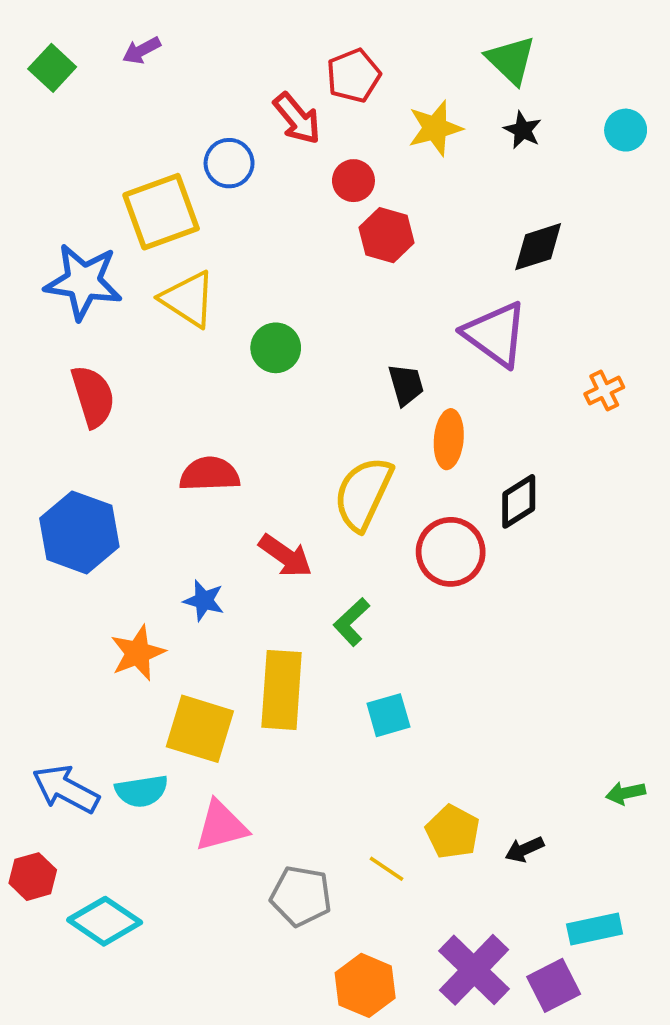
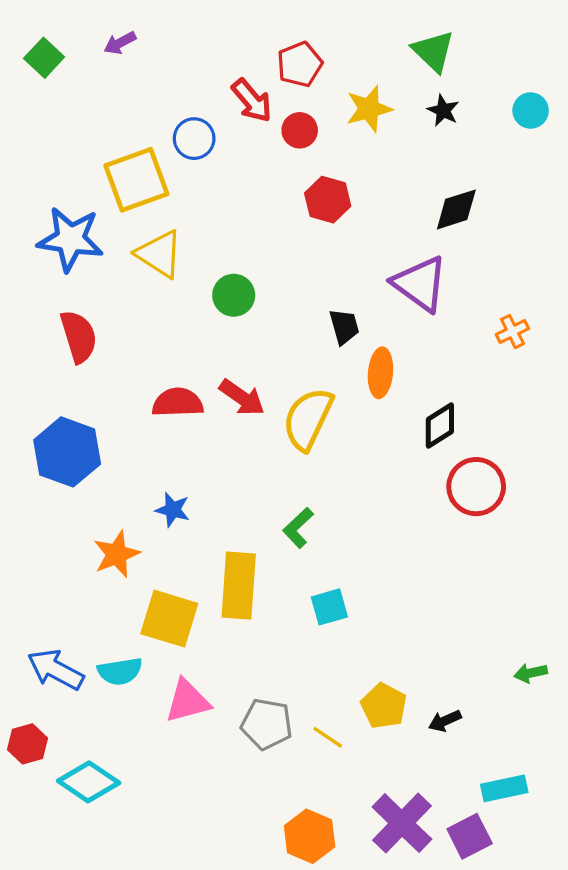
red circle: (353, 181) -> (300, 130), moved
red circle: (451, 552) -> (476, 487), moved
red arrow: (285, 556) -> (242, 398), moved
gray pentagon: (301, 896) -> (267, 724), moved

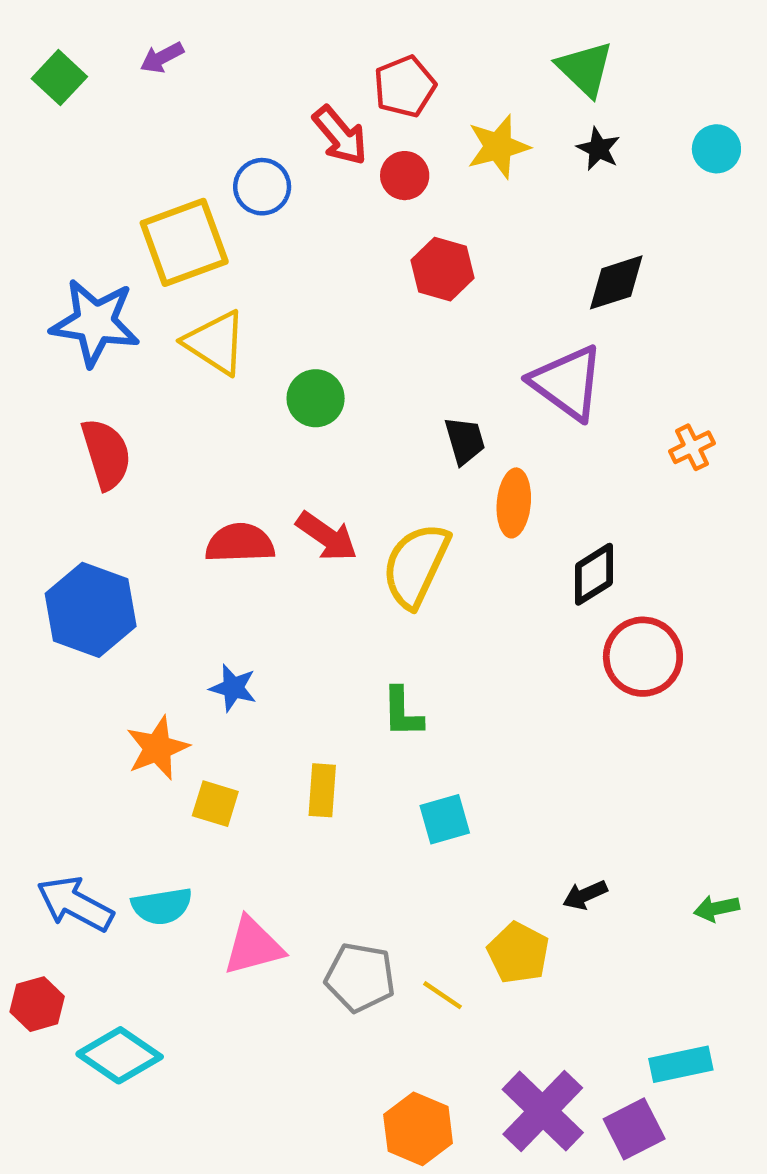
green L-shape: (298, 528) -> (402, 712), turned -48
yellow rectangle: (239, 586) -> (322, 790), size x0.6
yellow square: (169, 619) -> (215, 804), moved, size x0.6
black arrow: (445, 721) -> (585, 895), moved

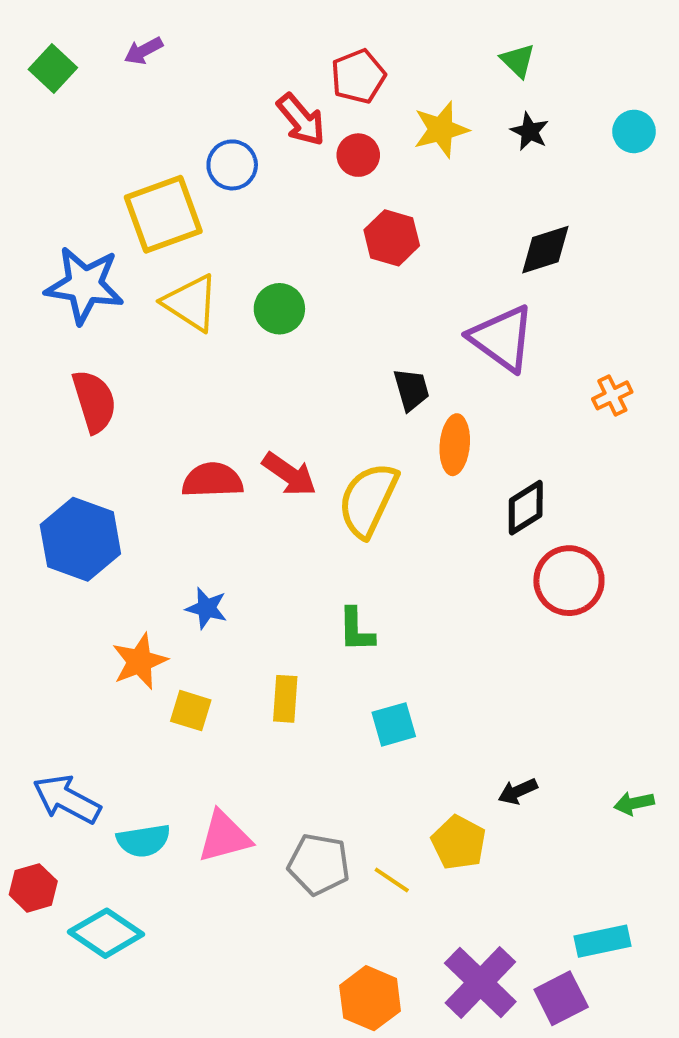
green triangle: (585, 69) -> (518, 61), size x0.7
green circle: (316, 398) -> (279, 309), moved
cyan semicircle: (162, 906) -> (143, 841), moved

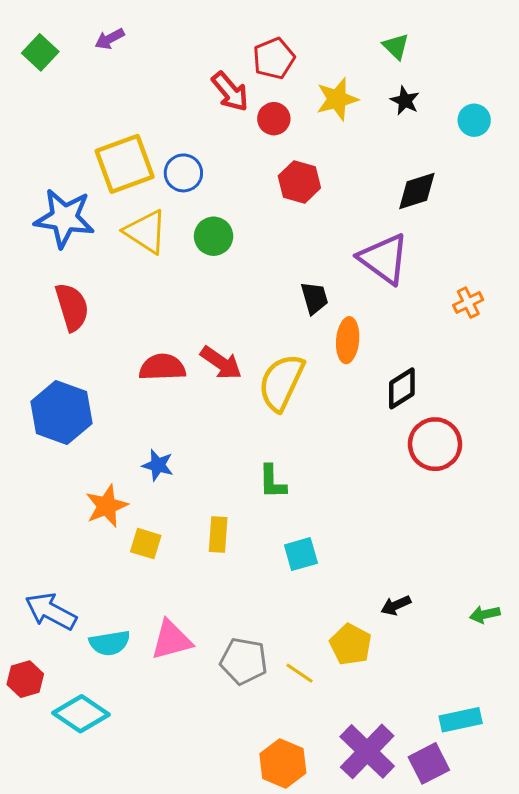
cyan circle: (634, 131) -> (474, 120), moved
blue circle: (232, 165) -> (183, 173), moved

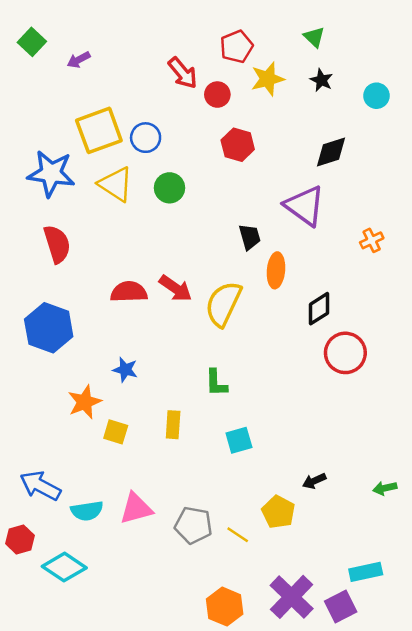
purple arrow: (110, 39) -> (79, 60), moved
red pentagon: (274, 58) -> (237, 47), moved

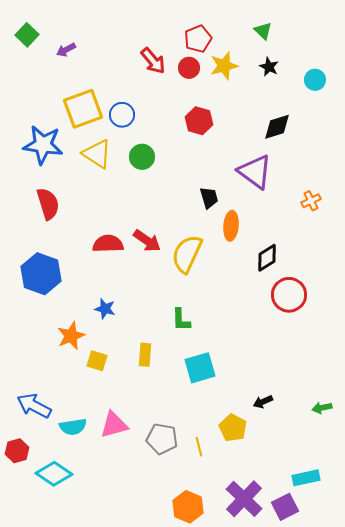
red circle: (217, 95) -> (189, 68), moved
cyan square: (239, 440) -> (200, 368), size x1.4
yellow line: (238, 535) -> (199, 447), turned 42

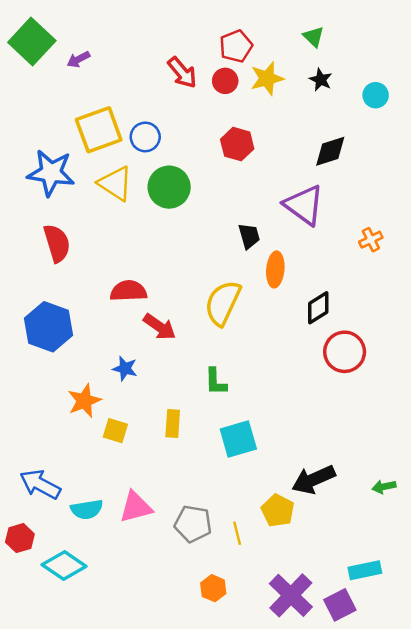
green square: (27, 35) -> (32, 41), size x1.6
green circle: (142, 157) -> (169, 187), size x1.4
red arrow: (147, 241) -> (160, 327), moved
black arrow: (263, 402) -> (314, 480), size x1.8
orange hexagon: (188, 507) -> (213, 588), moved, size x0.7

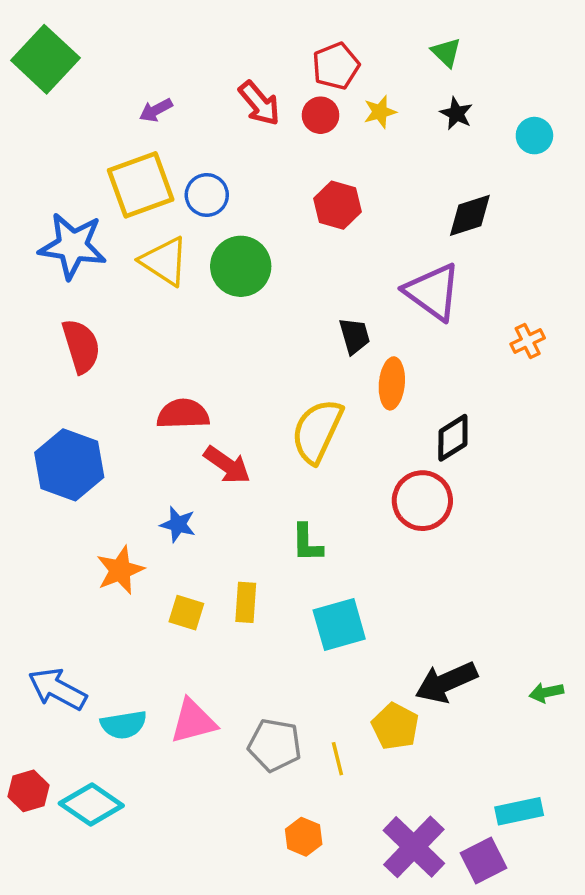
purple arrow: (78, 59) -> (156, 110), moved
yellow star: (267, 78) -> (380, 112), size x0.7
red circle: (345, 352) -> (422, 501), moved
yellow square: (115, 431) -> (186, 613), moved
red hexagon: (20, 538) -> (29, 791), moved

